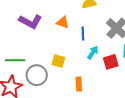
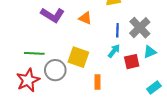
blue line: (83, 33) -> (117, 30), moved
yellow square: (58, 61) -> (78, 57), size x1.5

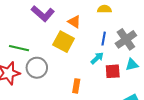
yellow square: (78, 57) -> (64, 42), moved

